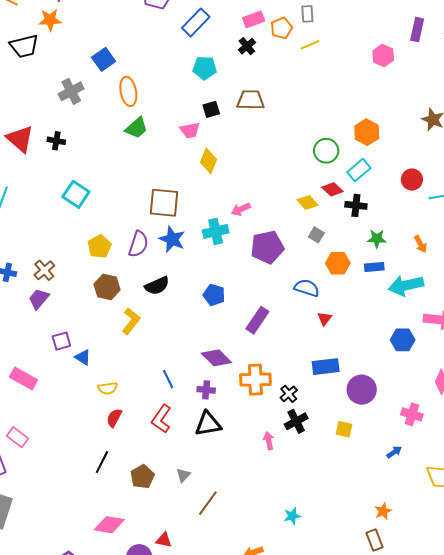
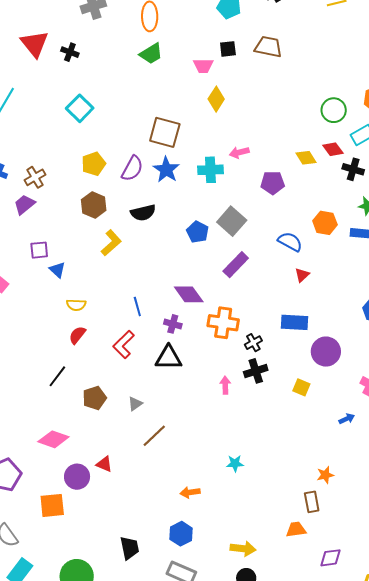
gray square: (316, 235) -> (232, 221), moved, size x1.8
purple pentagon: (267, 247) -> (273, 183), moved, size x0.7

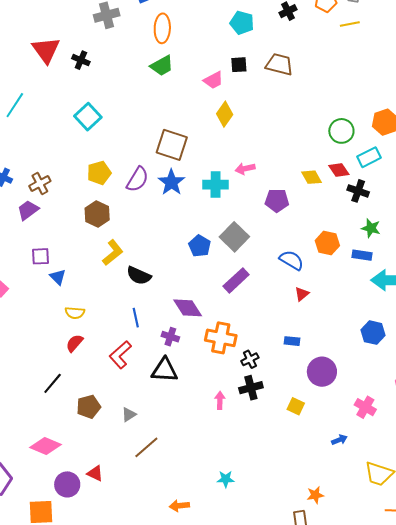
pink trapezoid: (203, 66) -> (213, 80), turned -30
black semicircle: (143, 213) -> (139, 276), moved, turned 35
blue rectangle: (294, 322) -> (292, 341), size x0.6

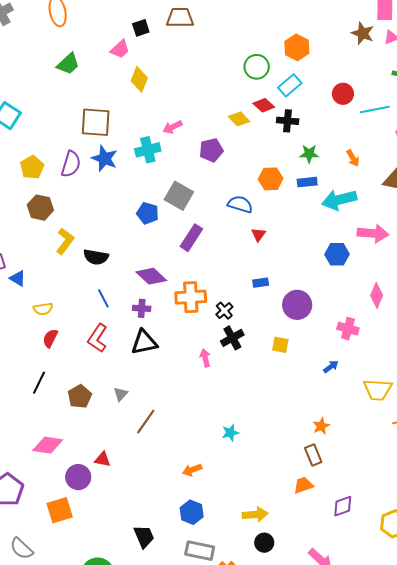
green trapezoid: (162, 66) -> (68, 64), moved

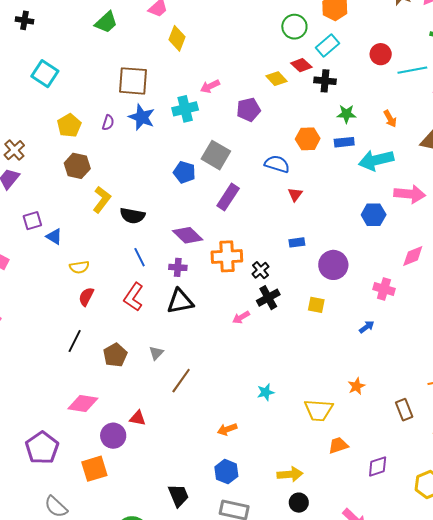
purple semicircle: (71, 164) -> (108, 123), size x0.6
pink diamond: (377, 295) -> (413, 256), turned 45
pink arrow: (205, 358) -> (241, 317), turned -108
yellow trapezoid: (378, 390) -> (319, 410), moved
brown rectangle: (313, 455) -> (404, 410), moved

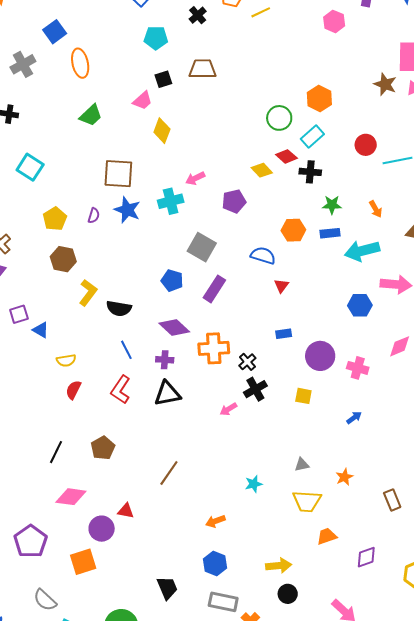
blue pentagon: (184, 172) -> (172, 280), moved
pink cross: (384, 289) -> (358, 368), moved
black line: (75, 341) -> (56, 452), moved
gray triangle: (156, 353) -> (302, 465), moved, turned 35

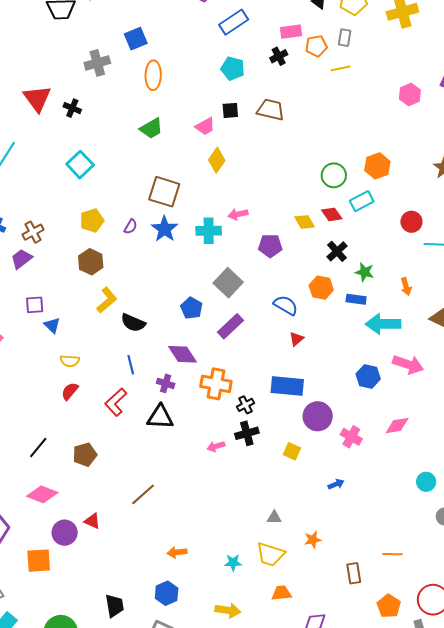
black cross: (310, 172) -> (337, 251), moved, turned 30
blue rectangle: (284, 334) -> (287, 386), size x2.0
cyan star: (254, 484) -> (233, 563), moved

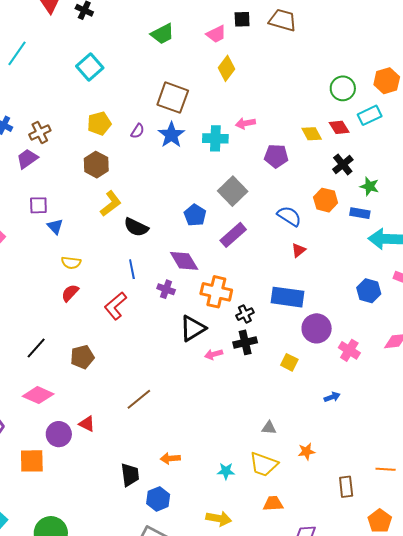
black triangle: (160, 417) -> (193, 328), moved, turned -36
black trapezoid: (115, 606) -> (130, 475), moved

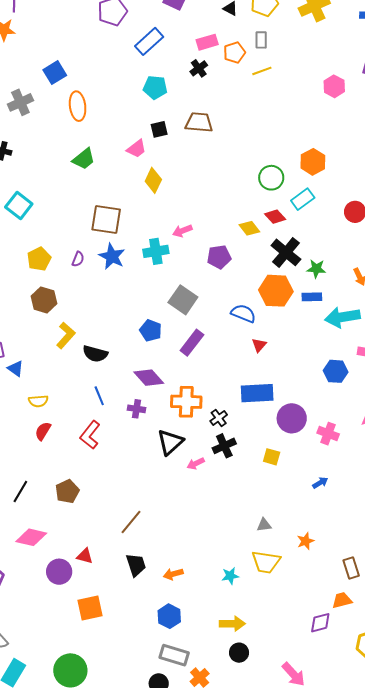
black cross: (343, 165) -> (286, 252), size x1.4
orange hexagon: (326, 200) -> (276, 291), size x1.4
orange square: (32, 461) -> (90, 608), moved
black trapezoid: (130, 475) -> (136, 565), moved
orange trapezoid: (273, 504) -> (342, 600), moved

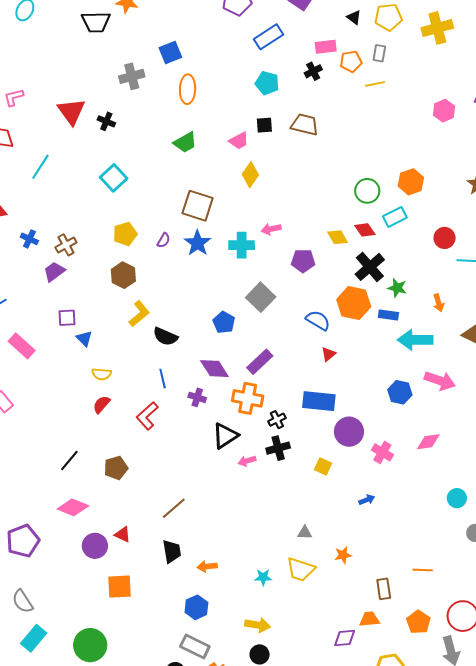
purple rectangle: (192, 343) -> (260, 362), moved

